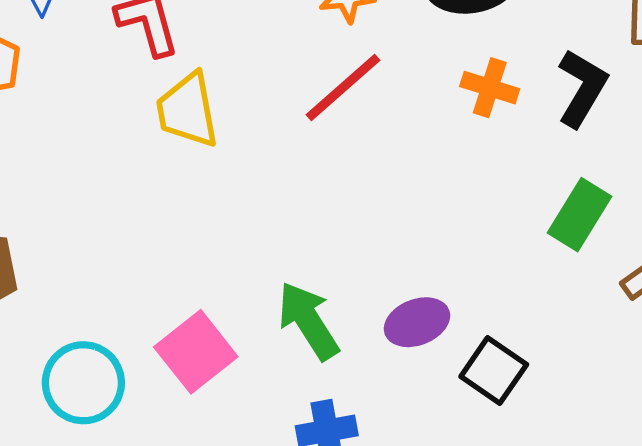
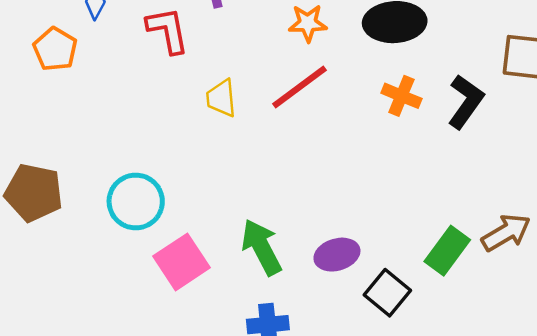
yellow trapezoid: (187, 110) -> (221, 98), moved, size x0.7
green rectangle: (580, 215) -> (447, 251), moved
cyan circle: (83, 383) -> (136, 202), moved

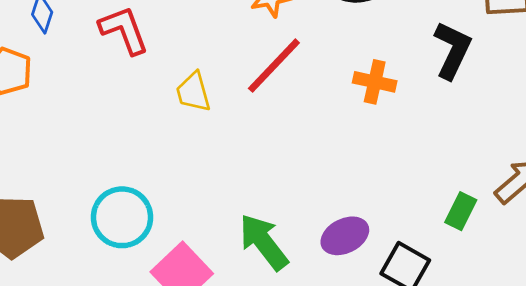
orange cross: (401, 96) -> (375, 82), moved
green rectangle: (447, 251) -> (461, 211), size x0.7

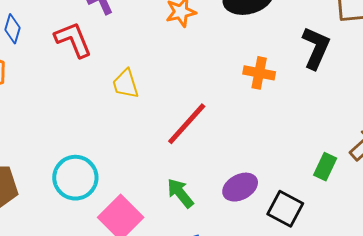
red line: (274, 66) -> (187, 124), moved
green arrow: (264, 242) -> (180, 193), size x0.7

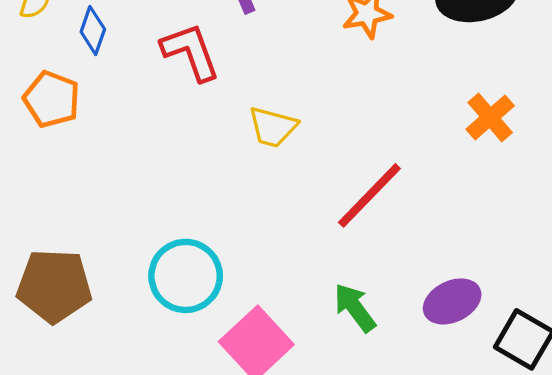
orange cross: (259, 73) -> (490, 117), turned 36
yellow trapezoid: (126, 84) -> (273, 127), turned -60

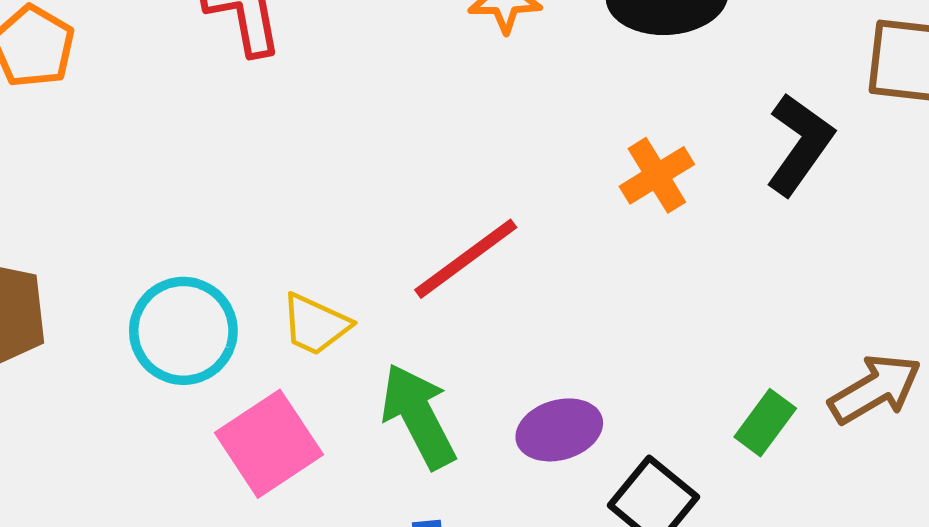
yellow trapezoid: (273, 127) -> (315, 324), moved
green arrow: (355, 308) -> (418, 416), size x1.4

